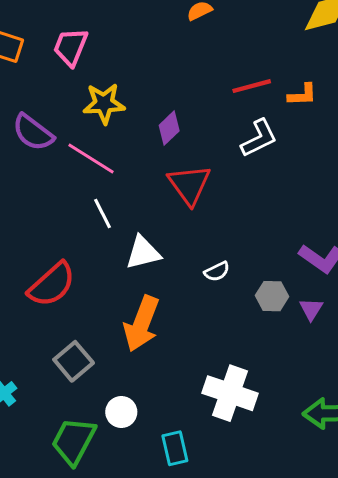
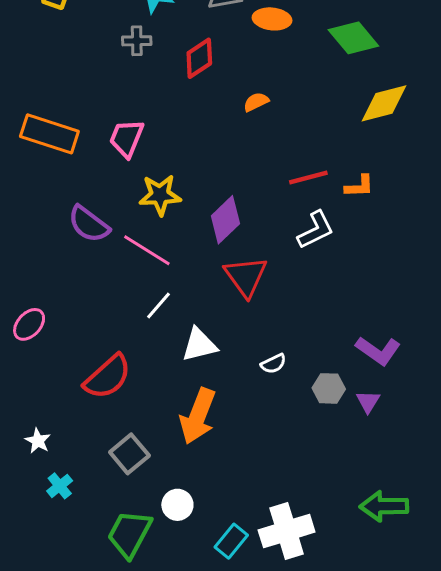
purple diamond: (169, 128) -> (225, 220), size x1.4
white line: (102, 214) -> (159, 306), turned 68
white cross: (230, 393) -> (287, 531), moved, turned -36
cyan rectangle: (175, 448) -> (231, 541), turned 52

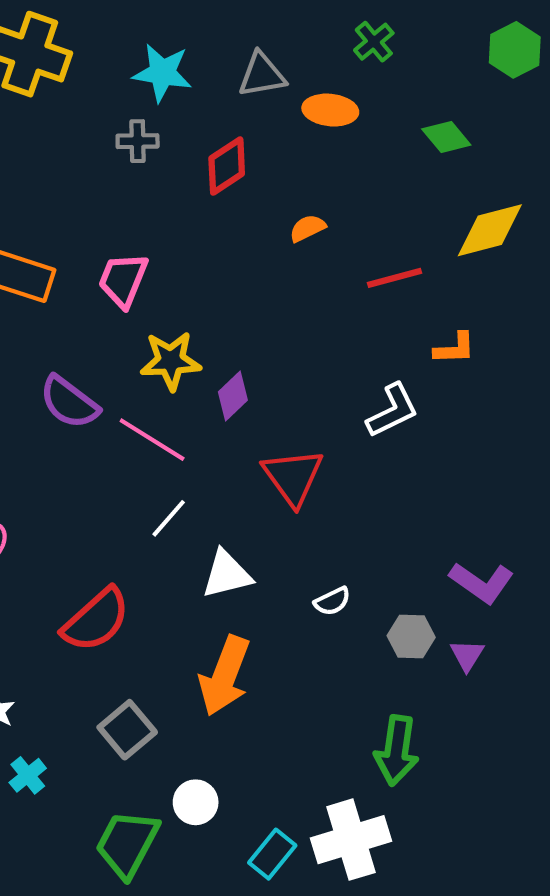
green diamond: (353, 38) -> (446, 137), size x0.7
red line: (308, 178) -> (395, 278), moved
purple diamond: (225, 220) -> (233, 396), moved, size x0.7
green arrow: (384, 506) -> (397, 750), moved, turned -81

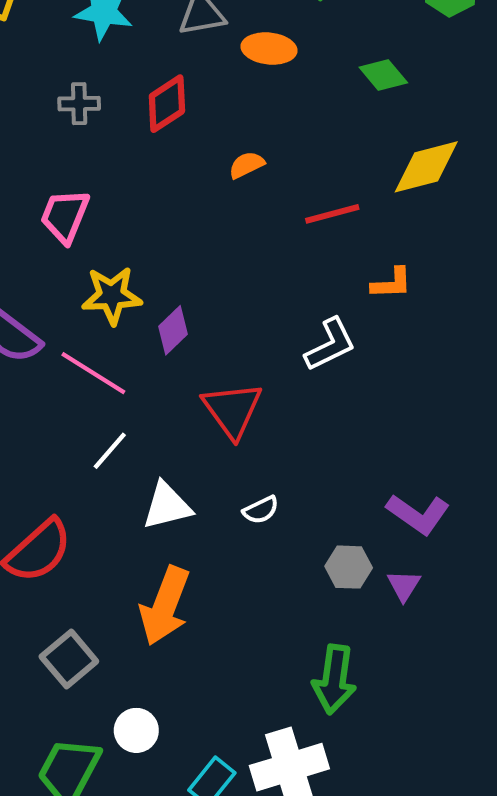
gray cross: (138, 141) -> (79, 104), moved
white semicircle: (332, 601) -> (261, 510), moved

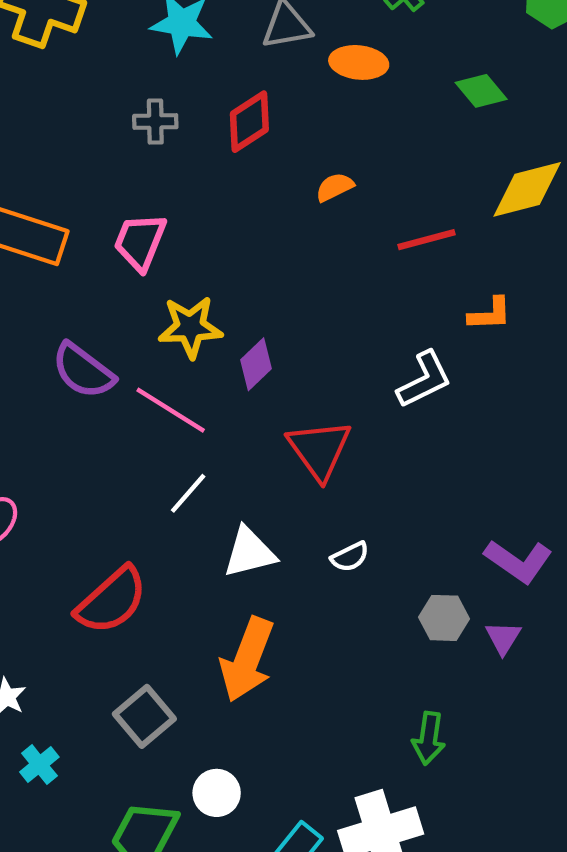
green arrow: (334, 679) -> (429, 738), size x0.7

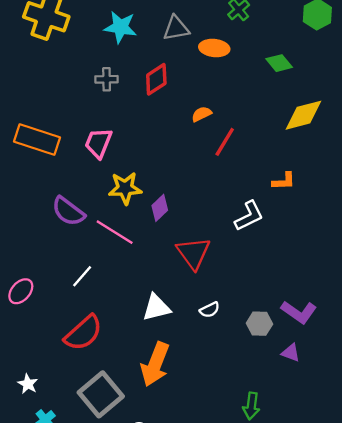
red line: (427, 240) -> (225, 142), moved, turned -44
white line: (188, 493) -> (82, 276), moved
gray hexagon: (444, 618) -> (259, 324), moved
purple triangle: (503, 638) -> (291, 353), turned -42
gray square: (144, 716) -> (101, 394), size x1.4

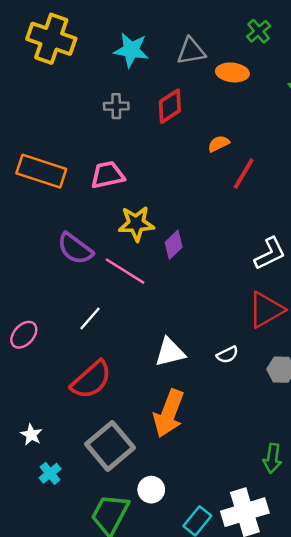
pink trapezoid: (98, 143) -> (107, 175), turned 56
red triangle: (193, 253) -> (266, 310), moved, turned 36

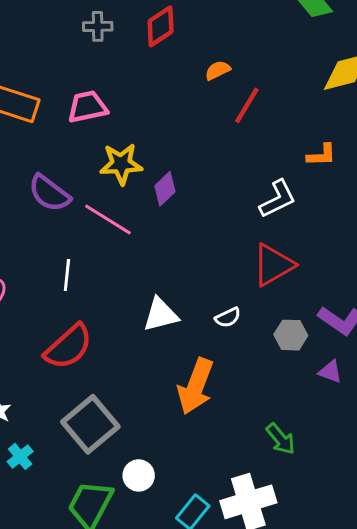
white line: (90, 318) -> (67, 275), turned -35
orange arrow: (169, 413) -> (196, 386), moved
green arrow: (272, 458) -> (281, 439), turned -48

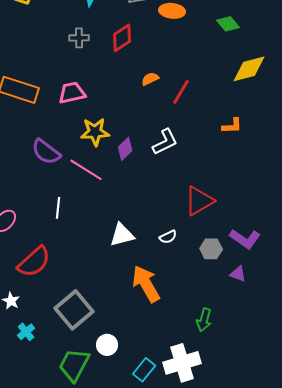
orange semicircle: (218, 70) -> (150, 79), moved
white L-shape: (278, 199) -> (165, 142), moved
red semicircle: (68, 347) -> (34, 262), moved
orange arrow: (196, 386) -> (146, 284), turned 129
green arrow: (281, 439) -> (204, 320), turned 55

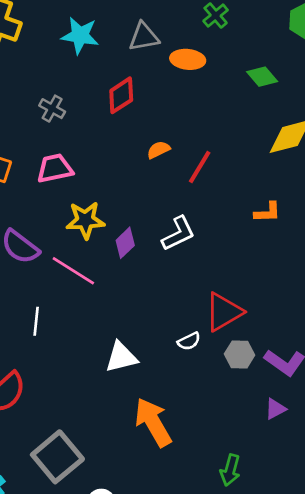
gray cross: (79, 38) -> (52, 109), moved, turned 30
white semicircle: (168, 237) -> (189, 341), moved
gray hexagon: (211, 249) -> (240, 354), moved
purple triangle: (238, 274) -> (275, 409), turned -48

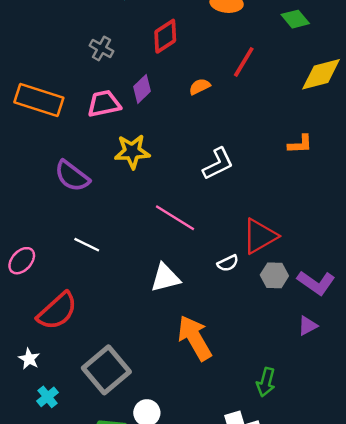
red line: (200, 167) -> (244, 62), moved
purple diamond: (125, 243) -> (142, 89), moved
pink line: (73, 271) -> (175, 218), moved
white line: (36, 321) -> (87, 245), turned -70

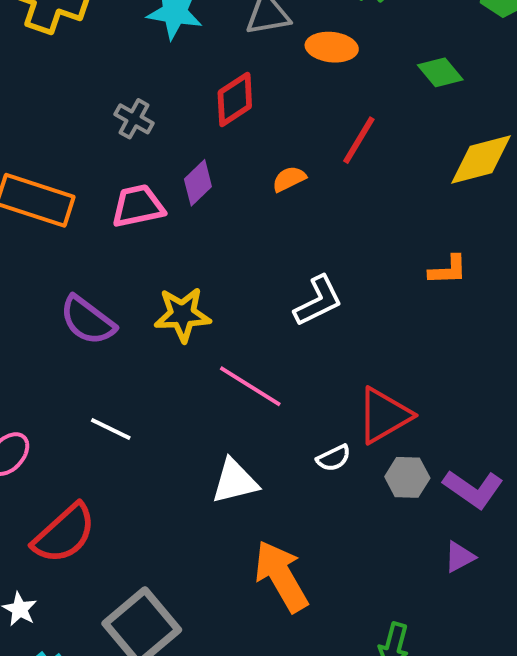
yellow star: (132, 152) -> (182, 315), moved

